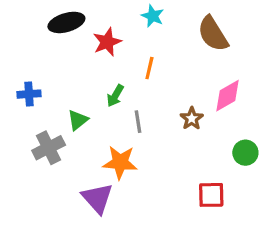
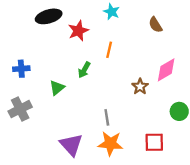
brown semicircle: (213, 34) -> (155, 25), size x0.6
gray line: (138, 122) -> (107, 117), moved
gray cross: (49, 148) -> (20, 109), moved
orange star: (120, 162) -> (110, 143), moved

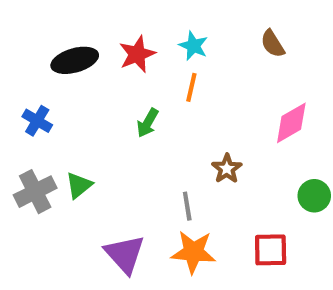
cyan star: (112, 12) -> (193, 46), moved
black ellipse: (49, 16) -> (75, 60), moved
blue cross: (21, 69) -> (37, 121), turned 35
brown star: (140, 86) -> (227, 169), moved
green triangle: (57, 88) -> (79, 185), moved

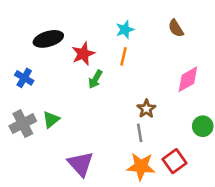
cyan star: (193, 46) -> (125, 30), turned 30
red star: (137, 54) -> (83, 54), moved
gray line: (187, 206) -> (140, 133), moved
red square: (271, 250) -> (175, 161), turned -35
orange star: (193, 252) -> (141, 166), moved

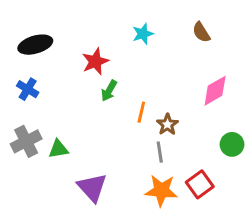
black ellipse: (48, 39) -> (35, 45), moved
orange line: (124, 56) -> (141, 112), moved
green triangle: (51, 119) -> (58, 149), moved, turned 30

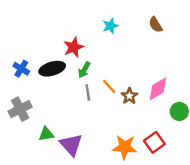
black ellipse: (35, 45) -> (52, 69), moved
pink diamond: (215, 91) -> (158, 89), moved
orange line: (141, 112) -> (109, 86), turned -56
green triangle: (58, 149) -> (46, 134), moved
gray line: (160, 152) -> (88, 92), moved

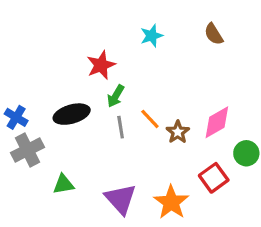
blue cross: (21, 69) -> (16, 117), moved
black ellipse: (52, 69) -> (72, 114), moved
red square: (154, 142) -> (214, 178), moved
purple triangle: (71, 145) -> (121, 199), moved
orange star: (125, 147) -> (171, 202), turned 30

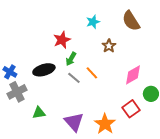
brown semicircle: (214, 34) -> (131, 21), size x1.5
gray line: (121, 127) -> (74, 78), turned -40
brown star: (178, 132) -> (109, 46), moved

